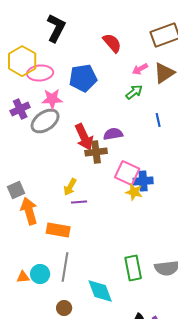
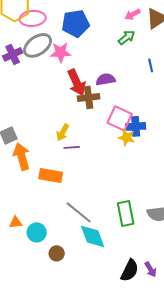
pink star: (52, 99) -> (61, 52), moved
gray ellipse: (45, 121) -> (38, 45), moved
gray line: (65, 267) -> (79, 212), moved, turned -60
cyan circle: (40, 274) -> (37, 232), moved

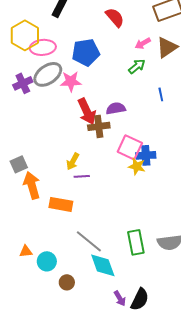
purple arrow: (151, 269) -> (120, 298), moved

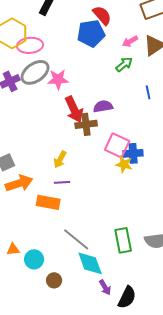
blue pentagon: (86, 52) -> (91, 33), moved
purple line: (82, 176) -> (62, 182), moved
orange arrow: (32, 185) -> (19, 183), turned 88
purple arrow: (120, 298) -> (105, 287), moved

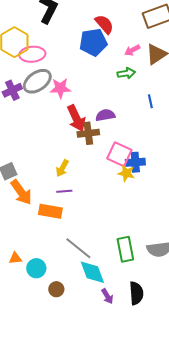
green arrow: (124, 64) -> (126, 73), turned 30
orange arrow: (19, 183) -> (21, 192), turned 72
black semicircle: (127, 297) -> (136, 293), moved, turned -30

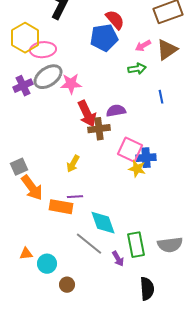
purple line: (64, 191) -> (75, 197), moved
cyan diamond: (92, 272) -> (103, 223), moved
purple arrow: (107, 296) -> (118, 259), moved

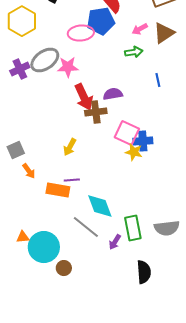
pink ellipse: (43, 50) -> (81, 33), moved
orange arrow: (32, 188) -> (29, 171), size x0.6
purple arrow: (118, 259) -> (115, 242), turned 63
cyan circle: (47, 264) -> (44, 247), size x1.6

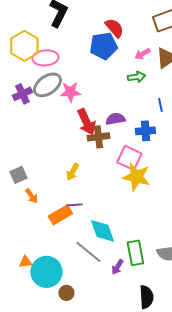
pink ellipse: (81, 33) -> (45, 58), moved
blue cross: (143, 141) -> (145, 131), moved
yellow star: (134, 152) -> (136, 177), size x1.6
orange rectangle: (58, 190) -> (60, 215), turned -40

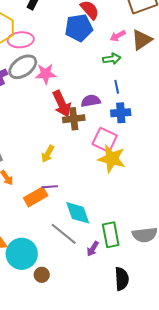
blue line: (160, 105) -> (117, 87), moved

